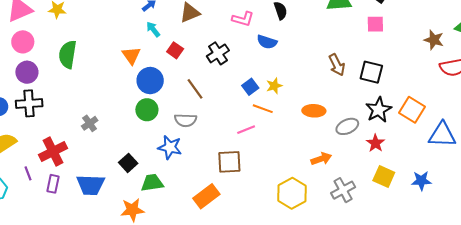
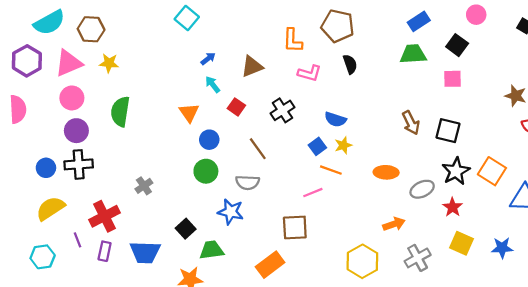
blue semicircle: (267, 42) -> (335, 119), moved
blue circle: (150, 81) -> (209, 140), size x0.7

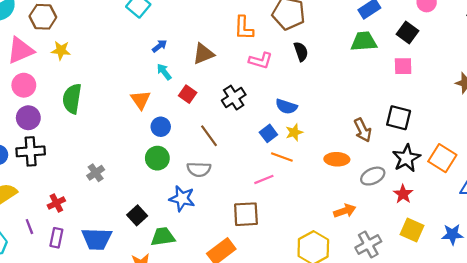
brown arrow: (411, 123) -> (363, 130), moved
red cross: (105, 216) -> (56, 203), size x0.6

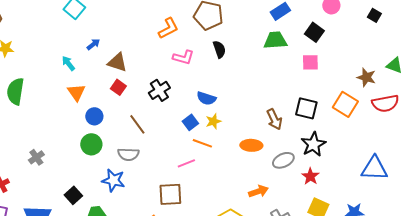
orange L-shape: (244, 28) -> (168, 28), turned -120
brown triangle: (203, 54) -> (117, 62), moved, turned 40
cyan arrow: (164, 72) -> (68, 63), moved
orange square: (442, 158) -> (345, 104), moved

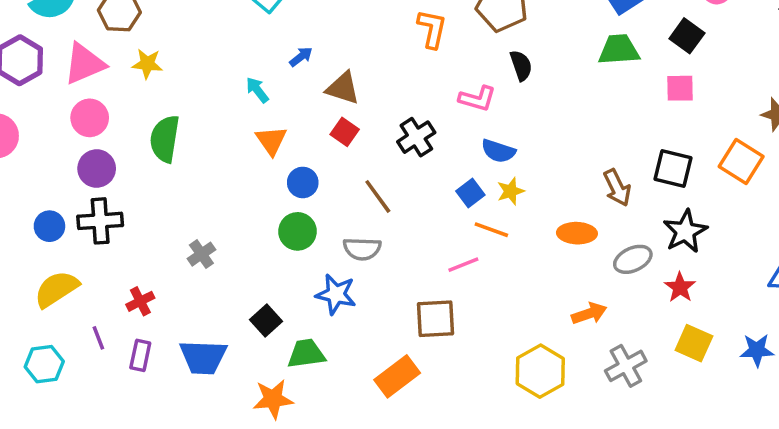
orange L-shape: (168, 28) -> (432, 29), turned -50
pink L-shape: (183, 57) -> (477, 99), moved

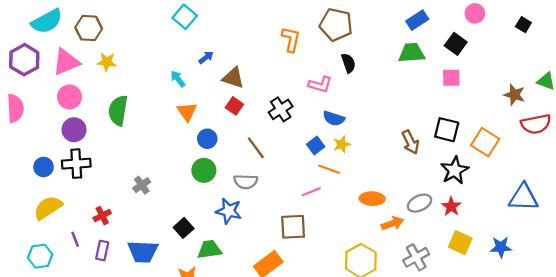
orange square: (741, 162) -> (485, 142), moved
orange ellipse: (577, 233) -> (372, 199), moved
gray ellipse: (633, 259) -> (420, 203), moved

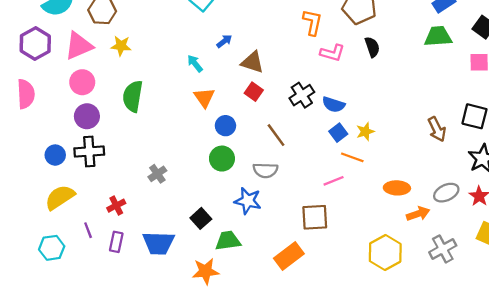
pink L-shape: (320, 85) -> (332, 53), moved
blue semicircle: (334, 118) -> (334, 105), moved

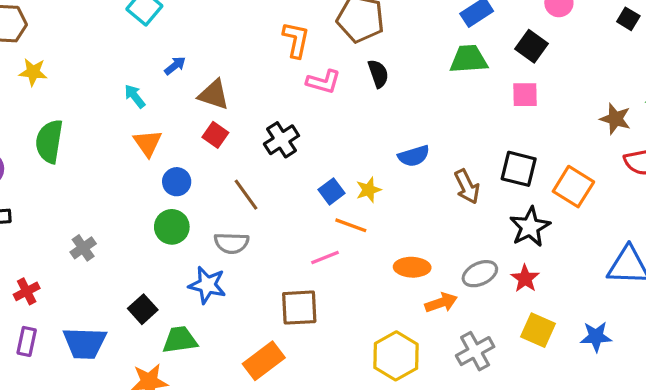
blue semicircle: (334, 105) -> (414, 156), moved, turned -35

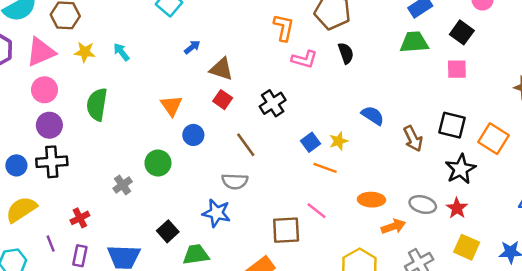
cyan arrow: (135, 96) -> (121, 52), moved
blue semicircle: (414, 156) -> (373, 115), turned -130
green circle: (172, 227) -> (158, 163), moved
pink line: (325, 258) -> (317, 211), moved, turned 60
gray ellipse: (480, 274) -> (423, 204), turned 40

